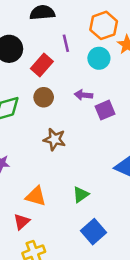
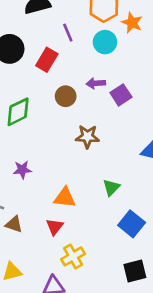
brown circle: (44, 97) -> (66, 96), moved
brown star: (55, 139) -> (87, 137), moved

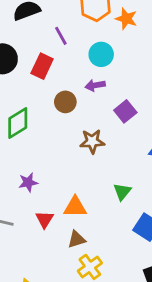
cyan circle: (105, 42) -> (101, 54), moved
purple square: (121, 95) -> (125, 111), moved
brown triangle: (14, 224) -> (77, 239), moved, turned -30
red triangle: (55, 227) -> (45, 219), moved

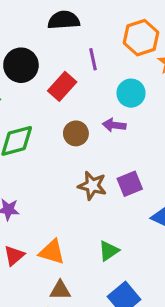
purple square: (125, 111) -> (130, 184), moved
brown triangle: (77, 239) -> (60, 290), moved

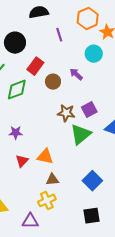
red rectangle: (62, 86) -> (35, 66), moved
cyan circle: (131, 93) -> (94, 54), moved
purple arrow: (114, 125) -> (76, 74), turned 40
green triangle: (109, 251) -> (81, 134), moved, size x1.6

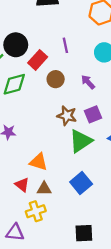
purple line: (59, 35) -> (65, 45), moved
black circle: (15, 43) -> (16, 45), moved
purple arrow: (76, 74) -> (88, 82), moved
red triangle: (22, 161) -> (22, 185), moved, turned -40
blue square: (92, 181) -> (81, 183), moved

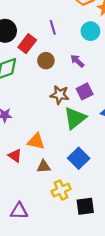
red triangle: (22, 185) -> (15, 156), moved
yellow cross: (36, 211) -> (61, 190), moved

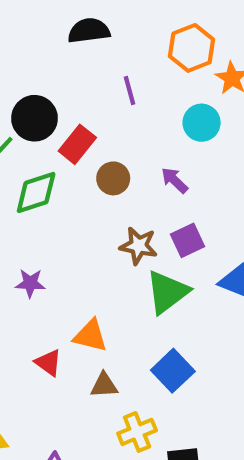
purple line: (53, 27) -> (129, 91), moved

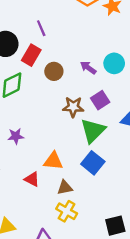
purple line: (129, 91) -> (41, 28), moved
cyan circle: (202, 123) -> (114, 63), moved
blue square: (173, 371) -> (93, 163), moved
yellow cross: (137, 432) -> (67, 211), moved, turned -30

